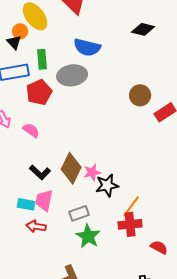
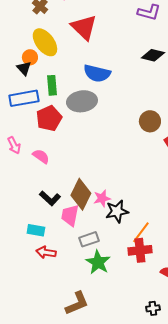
pink trapezoid: (44, 200) -> (70, 215), moved

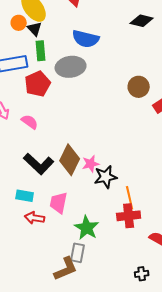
black triangle: (24, 68) -> (35, 29), moved
black L-shape: (50, 198) -> (39, 164), size x1.4
pink trapezoid: (70, 215) -> (59, 203), moved
orange line: (141, 232) -> (130, 198), turned -50
gray rectangle: (89, 239) -> (78, 253), moved, turned -60

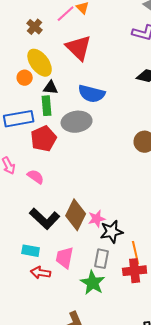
black triangle: (35, 29) -> (51, 88), moved, turned -42
gray rectangle: (78, 253) -> (102, 259), moved

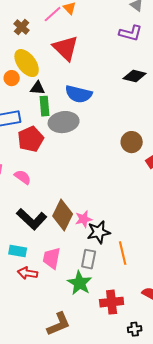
green rectangle: (47, 106) -> (45, 106), moved
red cross: (135, 271) -> (112, 302), moved

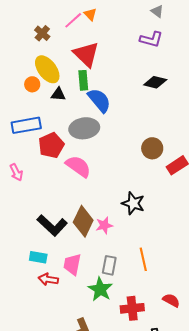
blue semicircle: (79, 94) -> (99, 100), turned -144
green rectangle: (45, 106) -> (83, 80), moved
pink semicircle: (23, 177) -> (78, 166), moved, size x1.5
black star: (99, 232) -> (133, 203), moved, turned 30

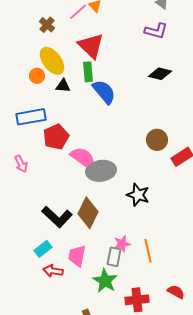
gray ellipse: (84, 128) -> (101, 171), moved
pink star: (104, 225) -> (122, 244), moved
cyan rectangle: (38, 257) -> (43, 249), turned -48

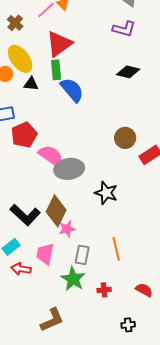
red triangle: (91, 46) -> (59, 44), turned 40
pink star: (122, 244) -> (67, 229), moved
red cross: (137, 300) -> (104, 290), moved, size x0.6

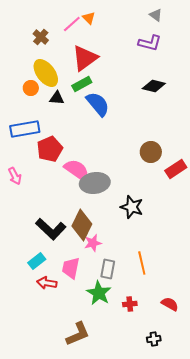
green rectangle: (56, 70) -> (82, 84), turned 66

